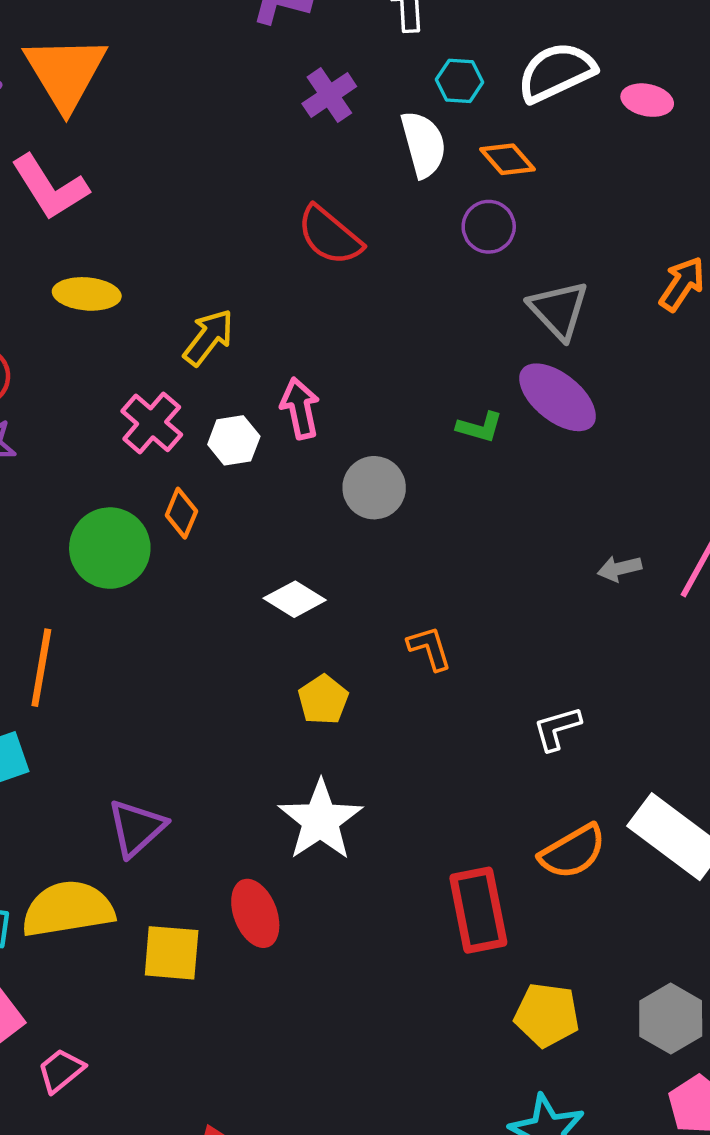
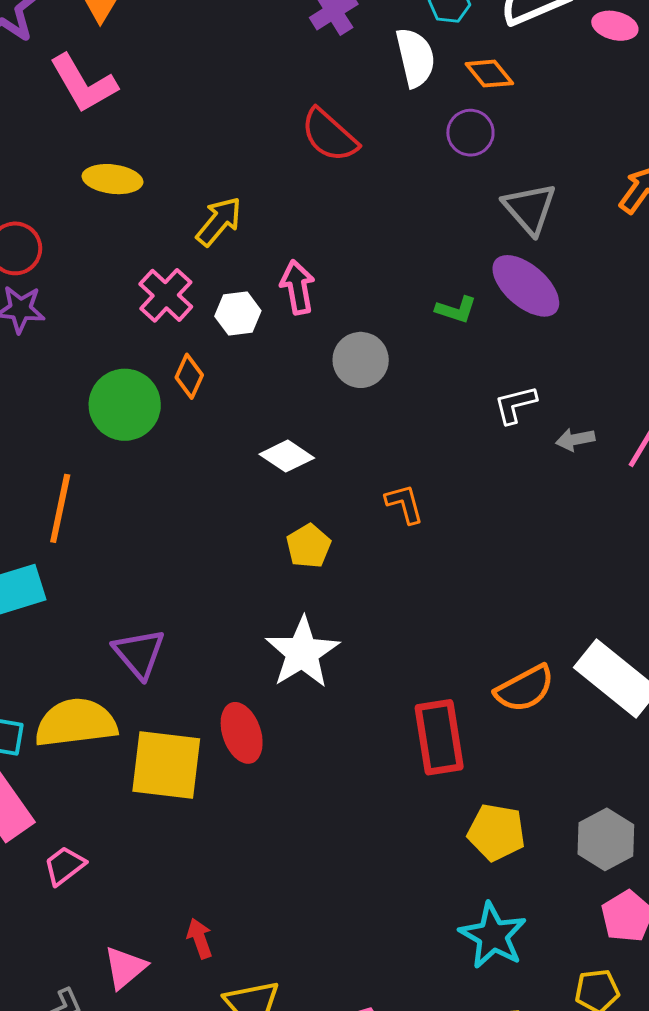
white L-shape: (557, 728) -> (515, 405), moved
purple triangle: (136, 828) -> (139, 653), turned -30
yellow square: (172, 953) -> (166, 765), size x1.4

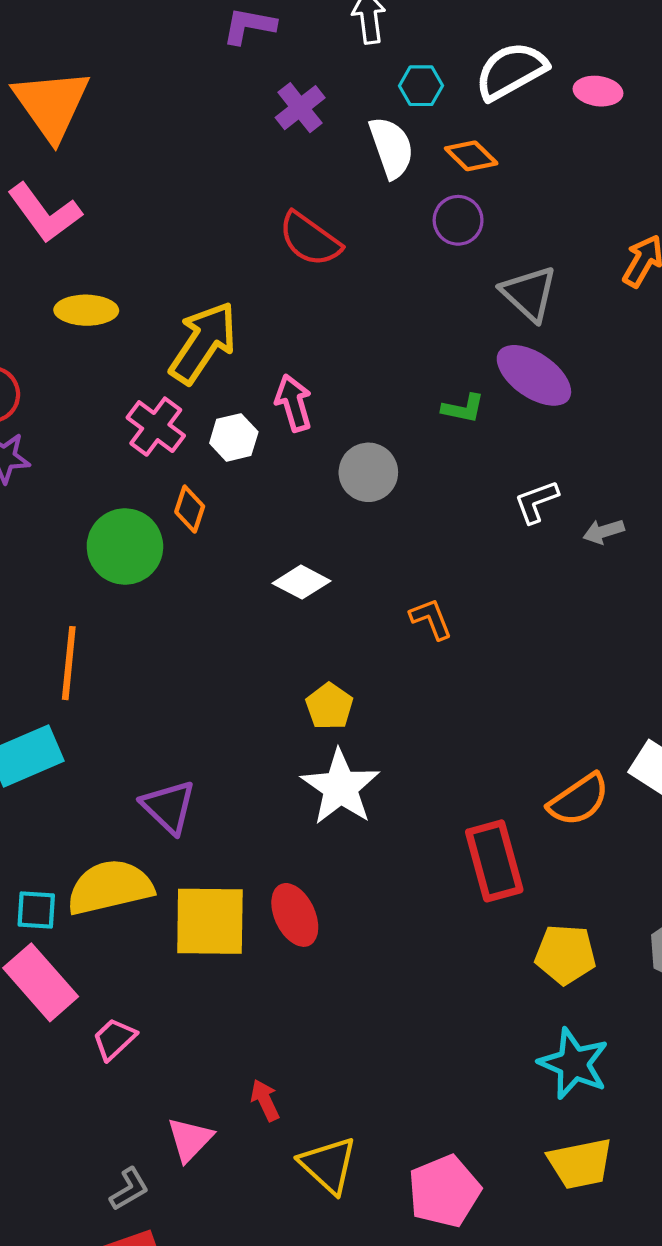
yellow arrow: (219, 221) -> (203, 343), size x1.5
yellow pentagon: (309, 546) -> (329, 706), moved
red ellipse: (242, 733) -> (295, 915), moved

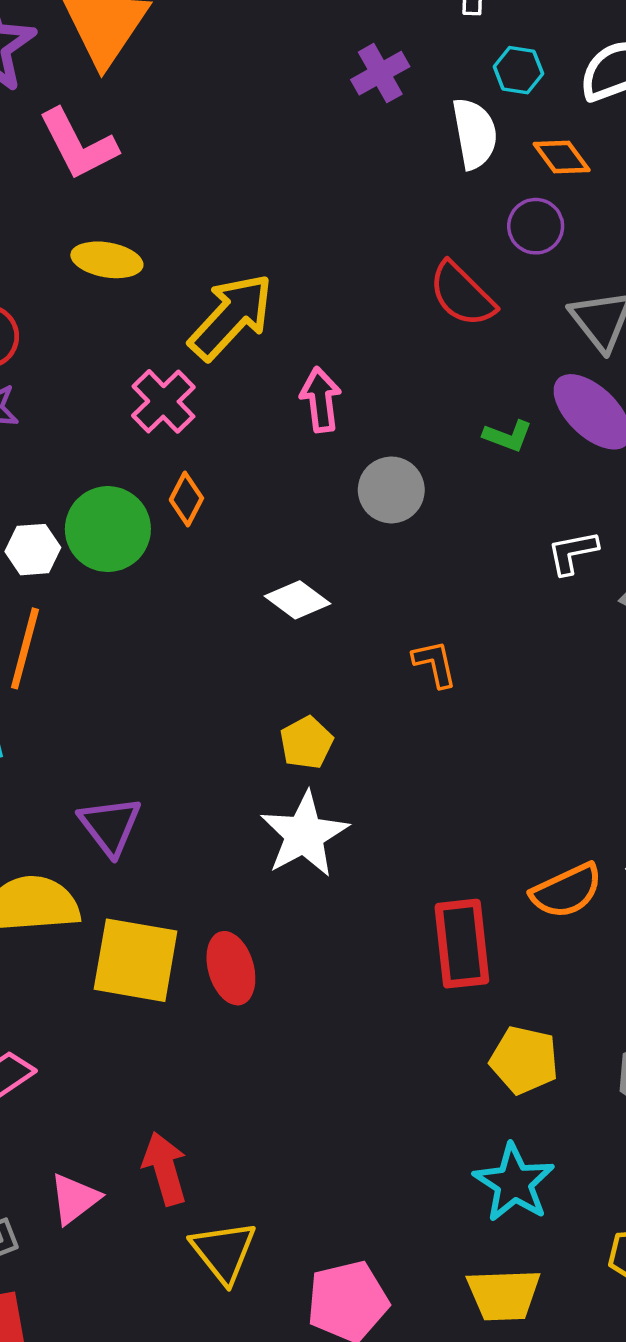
red semicircle: (310, 239) -> (462, 294), moved
white hexagon: (234, 437) -> (33, 550), moved
red arrow: (265, 1100) -> (165, 1169), size x1.5

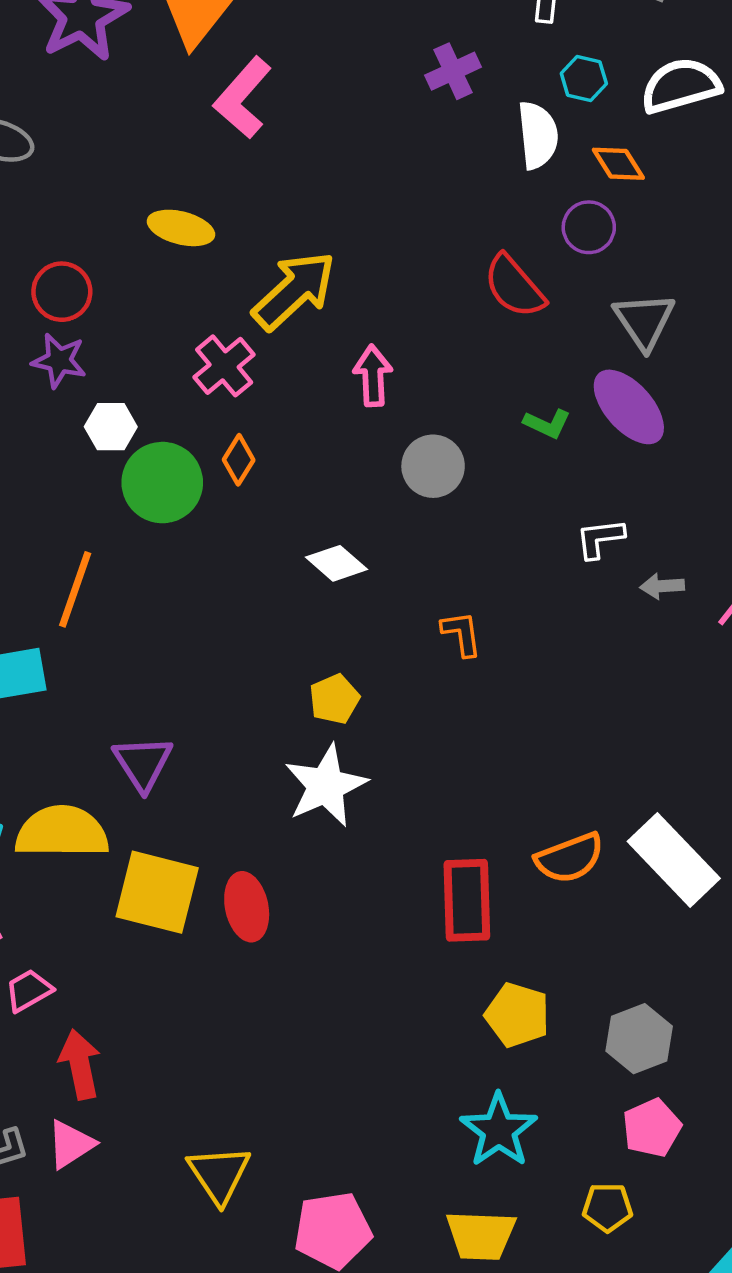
pink L-shape: (78, 144) -> (243, 98), moved, turned 64
white hexagon: (33, 550) -> (111, 427), moved
red arrow: (165, 1169) -> (80, 1064), moved
pink triangle: (74, 1199) -> (71, 1144), moved

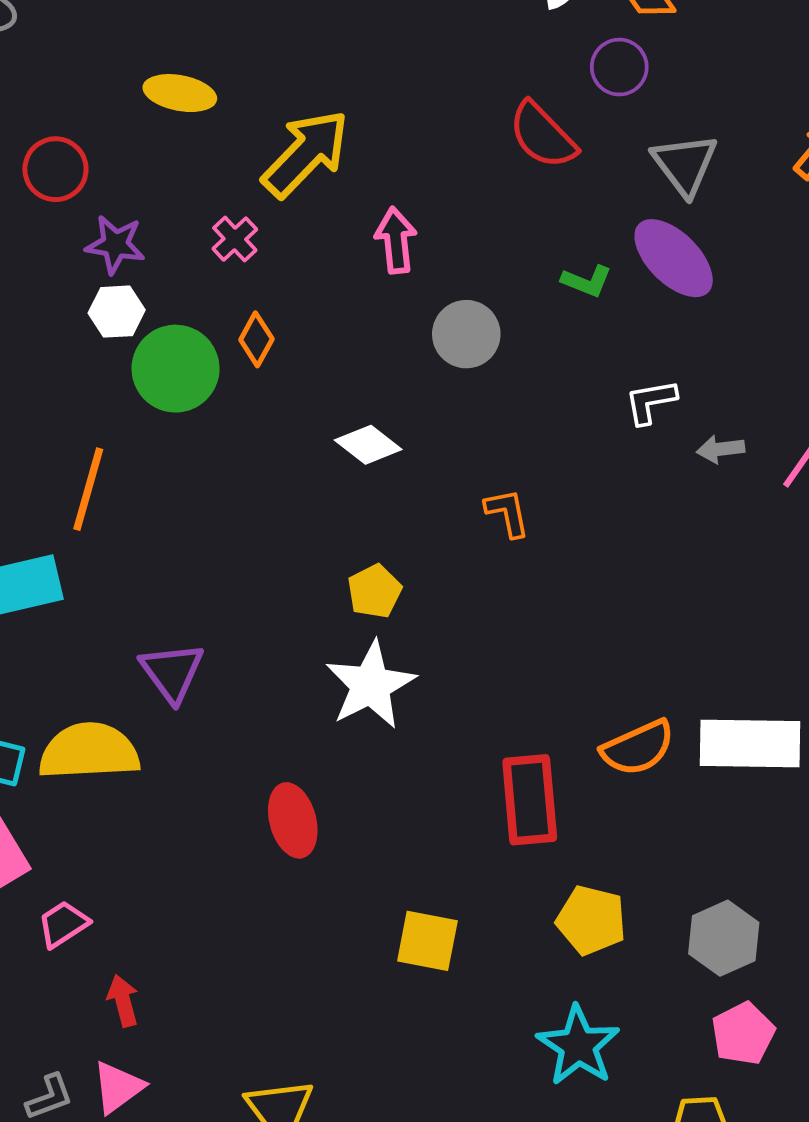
purple star: (59, 361) -> (115, 244), moved
pink cross: (224, 366) -> (235, 239), size x0.7
white rectangle: (674, 860) -> (750, 743), turned -42
yellow square: (157, 892) -> (427, 941), moved, size x0.7
red arrow: (80, 1064) -> (123, 1001), size x0.7

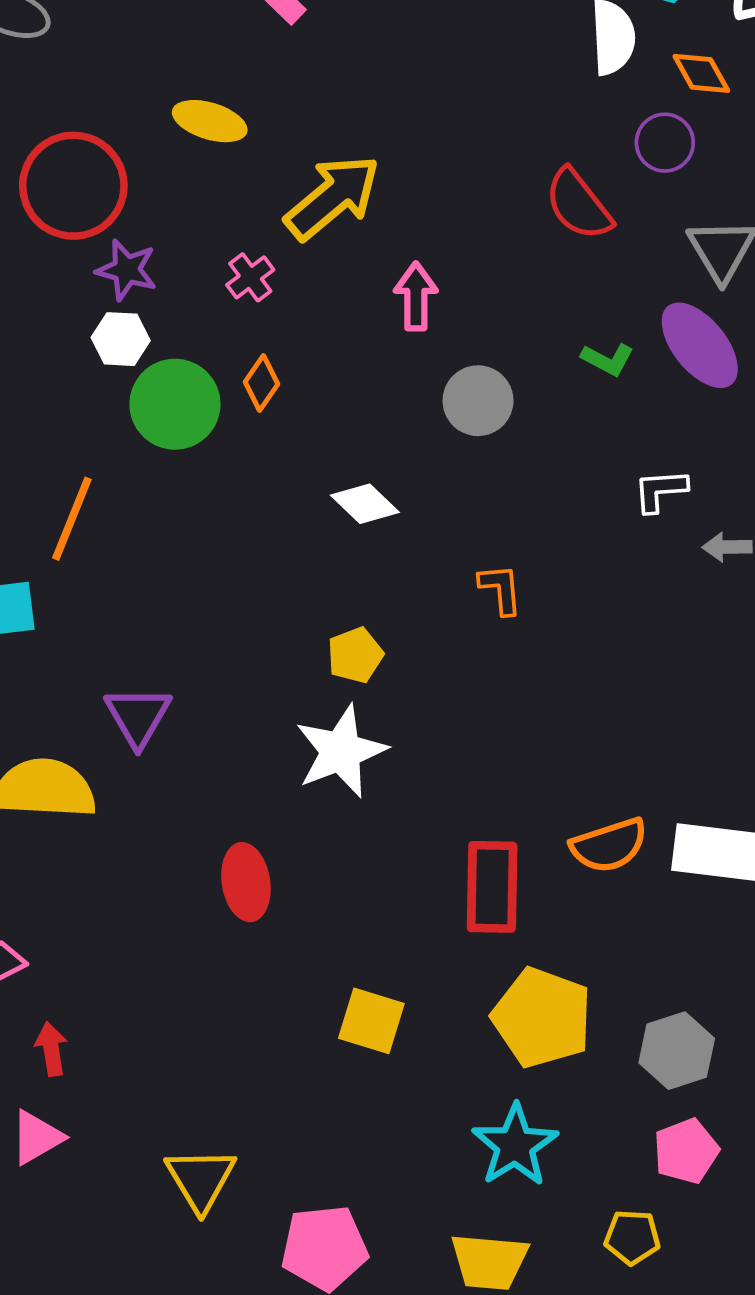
red circle: (55, 169) -> (73, 186), size x1.6
yellow pentagon: (591, 920) -> (542, 1018), size x1.4

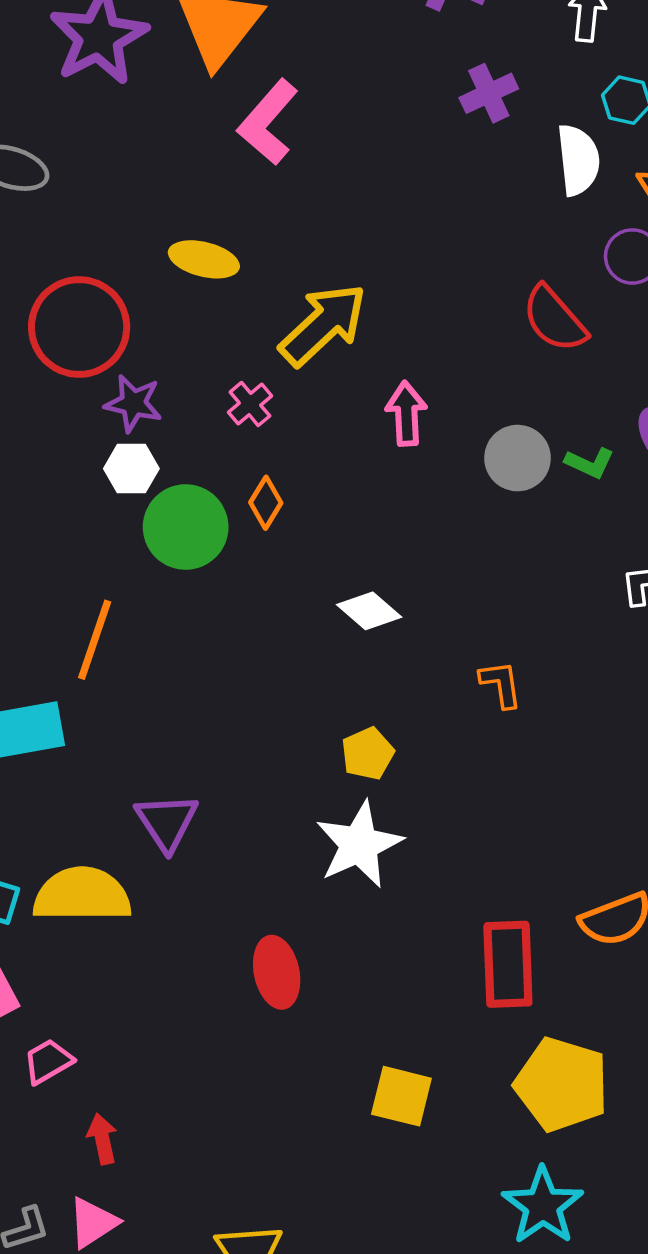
gray circle: (478, 401) -> (518, 458), moved

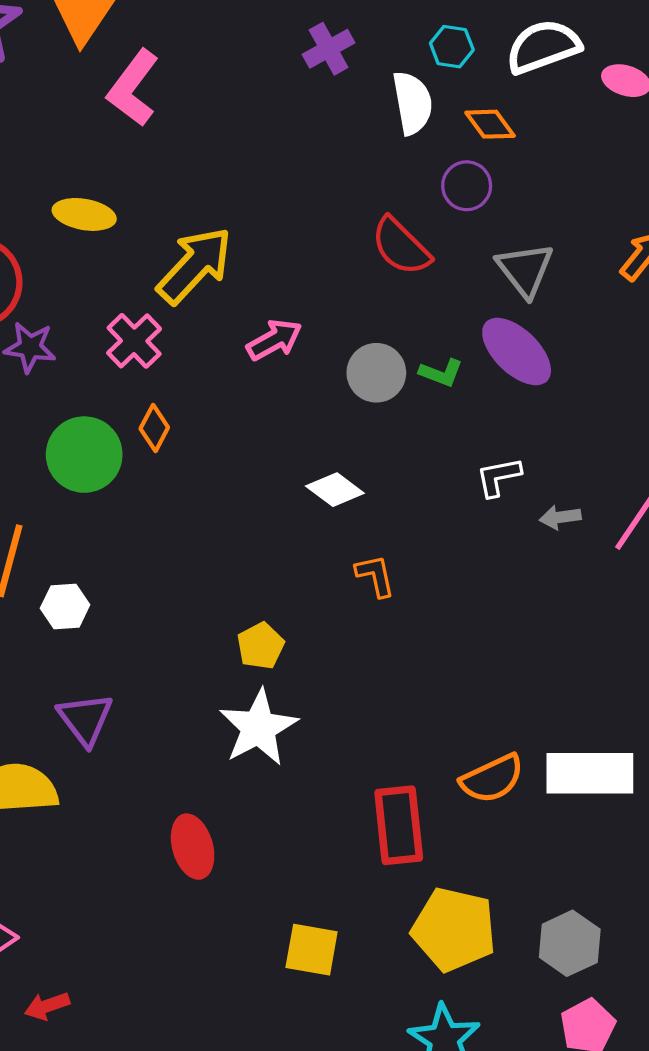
pink cross: (250, 404) -> (134, 341), size x1.4
pink arrow: (406, 414) -> (274, 340), turned 68
white hexagon: (131, 469) -> (65, 606), moved
white diamond: (369, 611) -> (335, 490), moved
red arrow: (102, 1139) -> (47, 1006), turned -93

